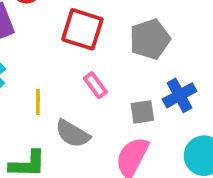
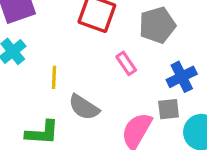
pink rectangle: (95, 85) -> (126, 63), moved
gray square: (142, 112) -> (169, 109), moved

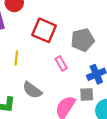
yellow line: (54, 77) -> (16, 58), moved

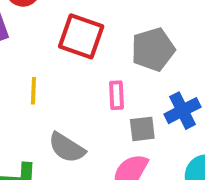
pink rectangle: (61, 63) -> (117, 95), turned 32
gray square: (87, 94) -> (142, 129), moved

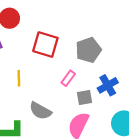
pink rectangle: (117, 95) -> (68, 78), turned 42

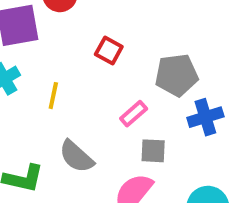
red square: (45, 45) -> (109, 51), size x0.6
blue cross: (108, 85) -> (205, 117), moved

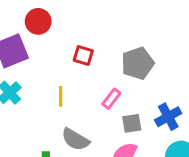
yellow line: (53, 96) -> (61, 96), moved
blue cross: (205, 117) -> (168, 117), moved

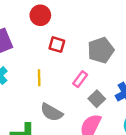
red circle: (38, 21) -> (40, 15), moved
gray square: (132, 123) -> (97, 99), turned -35

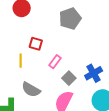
red square: (57, 45) -> (36, 44), moved
gray pentagon: (101, 50) -> (70, 19), moved

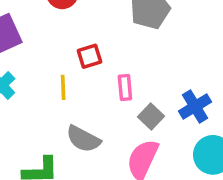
red square: (36, 44) -> (90, 56), turned -32
pink rectangle: (55, 62) -> (125, 87), turned -40

